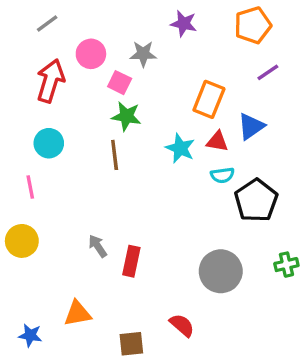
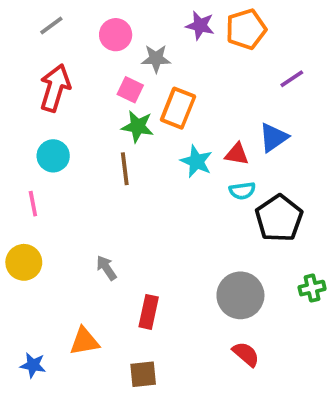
orange pentagon: (253, 25) -> (246, 29), moved
pink circle: (91, 54) -> (116, 35), moved
orange rectangle: (209, 99) -> (178, 108), moved
red rectangle: (131, 261) -> (149, 312), moved
red semicircle: (182, 325) -> (246, 354), moved

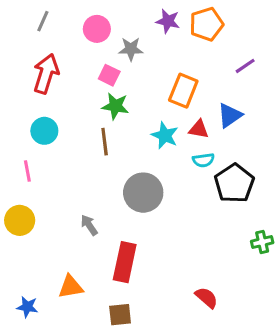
gray line: (51, 26) -> (43, 21), turned -30
orange rectangle: (178, 108) -> (183, 91), moved
gray circle: (240, 295) -> (143, 193), moved
red rectangle: (149, 312) -> (125, 262), size x1.4

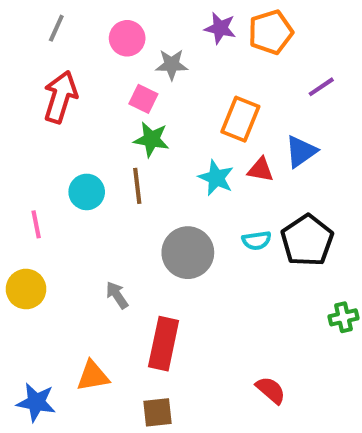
cyan circle: (44, 131) -> (87, 192), moved
cyan semicircle: (203, 160) -> (257, 240), moved
blue star: (27, 307) -> (36, 402), size x1.4

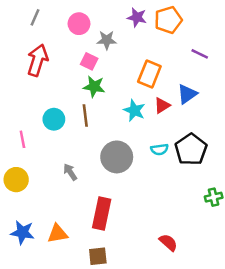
purple line: (321, 87) -> (200, 54), turned 60
red triangle: (261, 170) -> (162, 105), turned -42
gray arrow: (117, 295) -> (70, 172), moved
blue star: (36, 402) -> (22, 232), moved

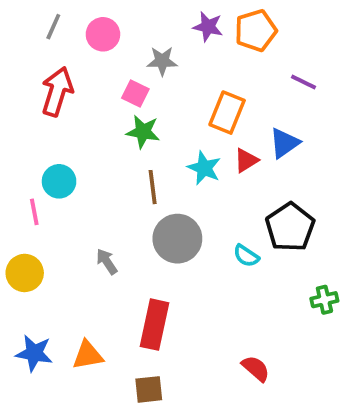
pink circle: (79, 24) -> (103, 34), moved
brown line: (85, 115) -> (153, 187), moved
cyan circle: (54, 119) -> (59, 181), moved
cyan semicircle: (159, 149) -> (246, 256), moved, turned 42

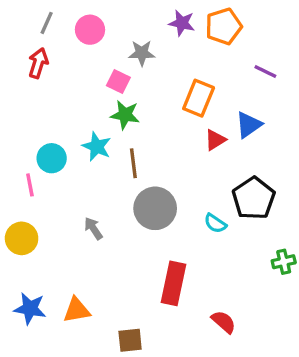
red arrow: (57, 92) -> (38, 63), moved, size x0.7
cyan star: (204, 168) -> (97, 147), moved
red rectangle: (155, 325) -> (173, 283), moved

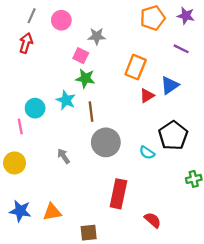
purple star: (182, 23) -> (186, 16), moved

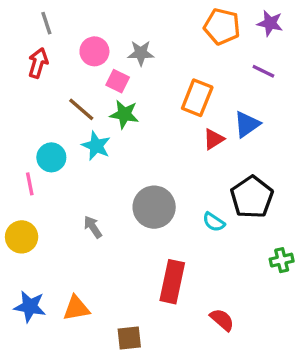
gray line: (32, 16) -> (46, 23), turned -42
orange pentagon: (153, 18) -> (222, 27), turned 30
pink circle: (61, 20) -> (94, 51), moved
brown line: (91, 112) -> (81, 109), moved, turned -42

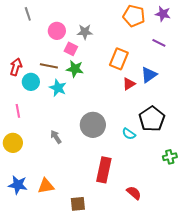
red arrow: (38, 63) -> (16, 67), moved
brown line: (81, 109) -> (49, 66), turned -30
cyan circle: (51, 157) -> (31, 82), moved

